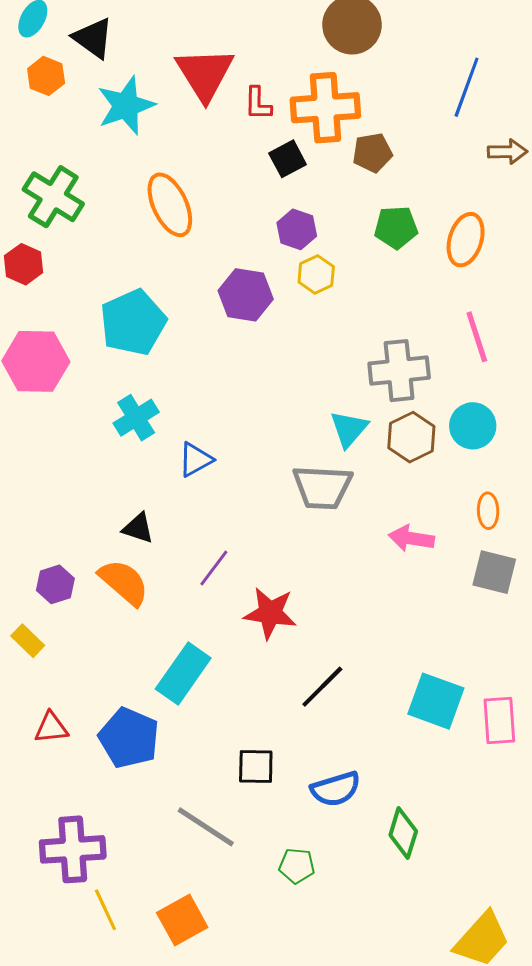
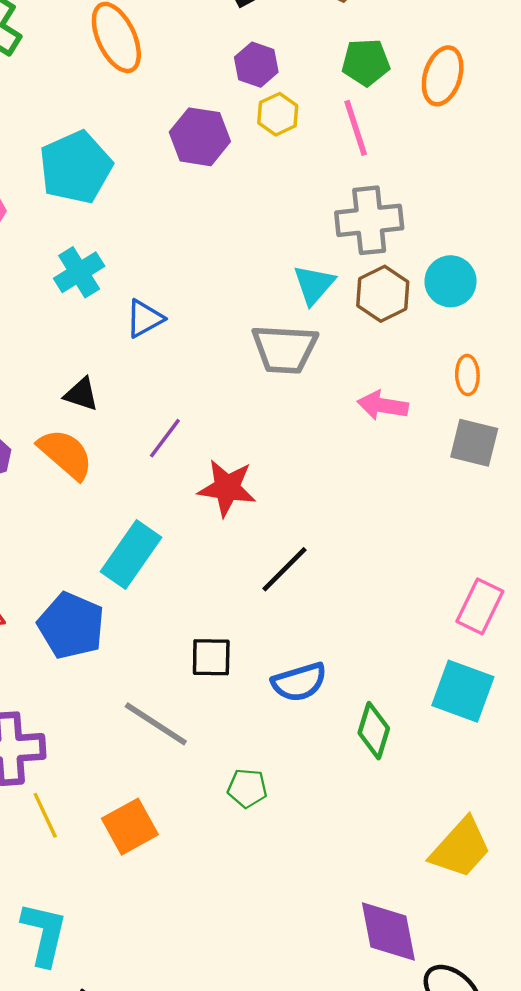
pink line: (477, 337) -> (356, 128), moved
cyan square: (436, 701) -> (463, 691), moved
pink rectangle: (499, 720) -> (480, 606), turned 30
green pentagon: (297, 866) -> (247, 788), moved

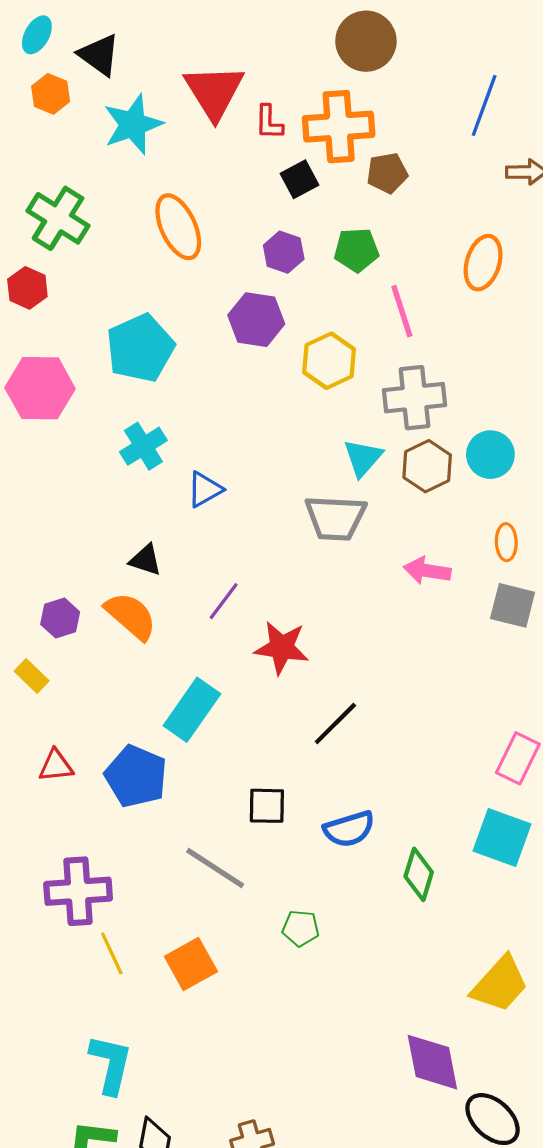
green pentagon: (366, 62) -> (356, 250), moved
purple hexagon: (256, 65) -> (284, 252), moved
yellow hexagon: (278, 114) -> (329, 361), moved, size x1.4

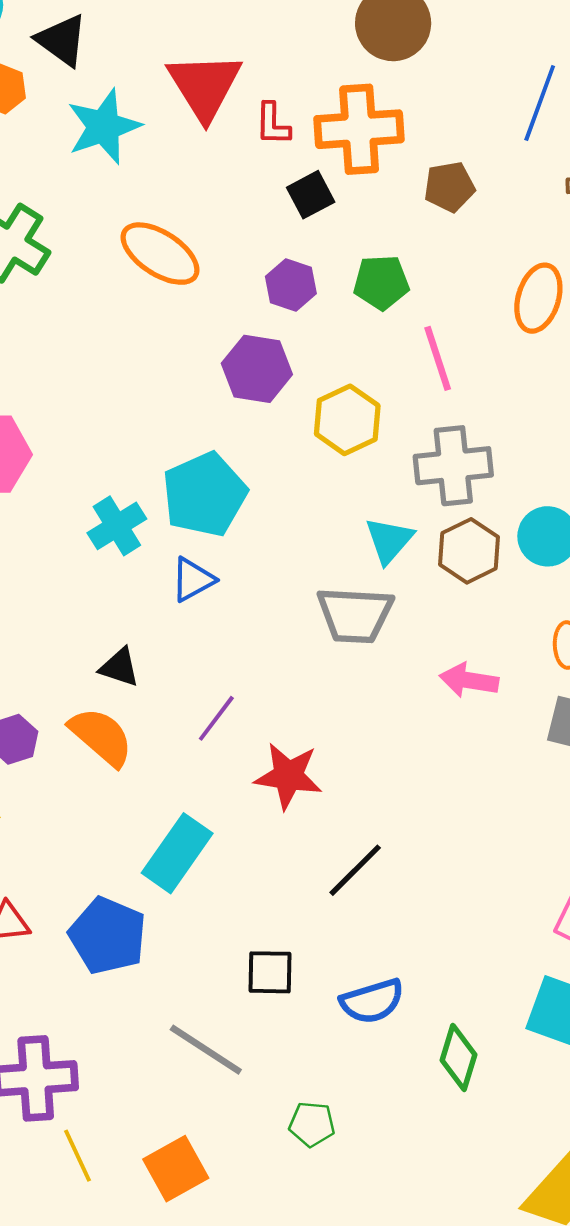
brown pentagon: (387, 173) -> (449, 187), moved
orange ellipse: (178, 227) -> (160, 254), turned -32
cyan pentagon: (140, 348) -> (205, 494), moved

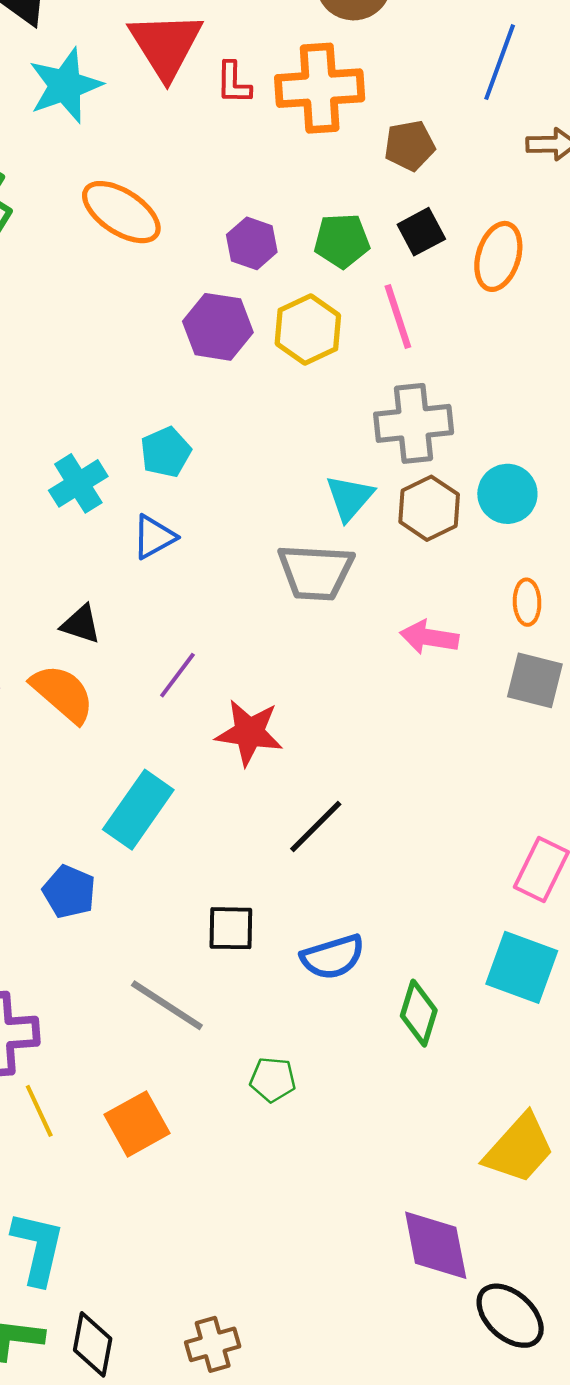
black square: (311, 195) -> (421, 232), moved
yellow hexagon: (347, 420) -> (308, 329), moved
cyan pentagon: (205, 494) -> (166, 452), size x0.6
blue pentagon: (108, 936) -> (69, 892), size x0.7

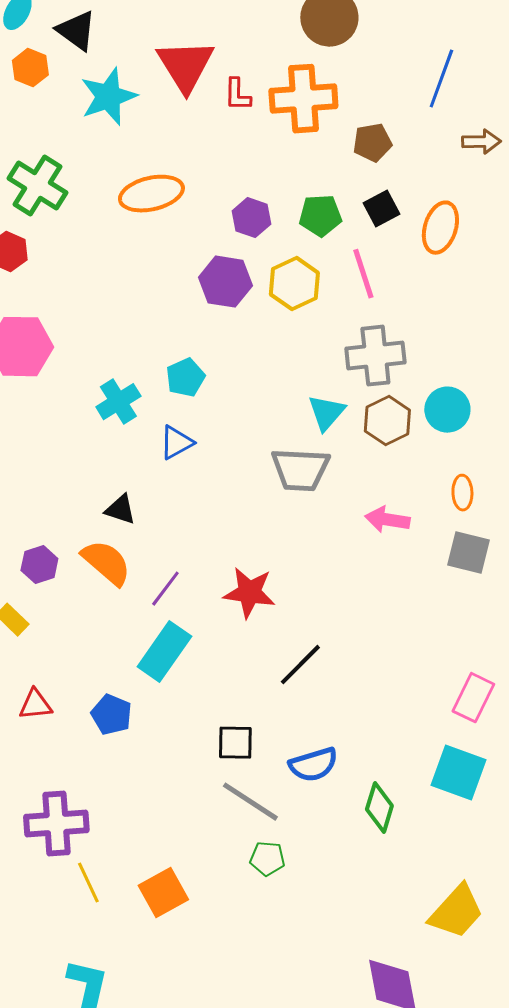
orange ellipse: (121, 212) -> (151, 194), turned -46
purple line: (177, 675) -> (165, 589), moved
gray line: (167, 1005) -> (250, 802), moved

